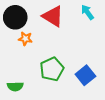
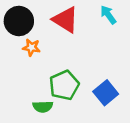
green semicircle: (15, 86) -> (43, 107), moved

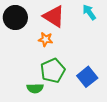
orange star: (31, 47) -> (46, 39), moved

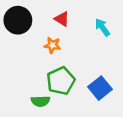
cyan arrow: (89, 12) -> (102, 27), moved
red triangle: (54, 16) -> (62, 19), size x0.6

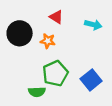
black circle: (18, 20) -> (20, 33), moved
cyan arrow: (102, 27) -> (93, 25), turned 140

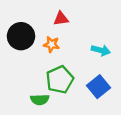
red triangle: (56, 17) -> (61, 19), turned -40
cyan arrow: (93, 25) -> (101, 50), moved

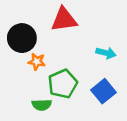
red triangle: (61, 19) -> (64, 19), size x1.6
orange star: (52, 44) -> (37, 62), moved

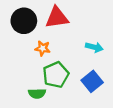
black circle: (22, 38) -> (24, 21), moved
orange star: (37, 62) -> (43, 48), moved

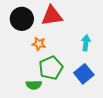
cyan arrow: (94, 47) -> (86, 43), turned -98

